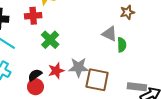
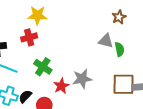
green cross: (50, 40) -> (43, 67), moved
black semicircle: (35, 75) -> (25, 96), moved
brown square: (97, 80) -> (124, 84), moved

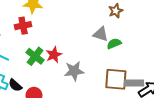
green semicircle: (120, 49) -> (114, 44), turned -104
red star: (61, 86) -> (54, 55), moved
black semicircle: (25, 96) -> (15, 85), turned -96

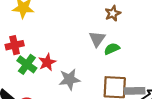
red cross: (23, 26) -> (15, 45), moved
gray triangle: (101, 34) -> (97, 39), turned 49

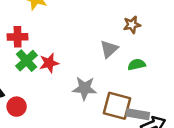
green semicircle: (112, 49) -> (137, 65), moved
gray star: (69, 79) -> (85, 88), moved

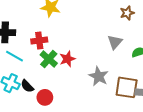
brown star: (132, 25) -> (127, 13), moved
gray star: (85, 88) -> (99, 76), turned 30

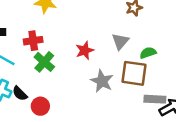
red star: (67, 59) -> (85, 50), moved
brown square: (127, 87) -> (134, 73), moved

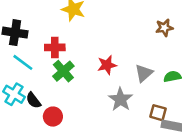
gray triangle: (120, 41) -> (144, 73), moved
brown square: (134, 73) -> (158, 113), moved, size x0.6

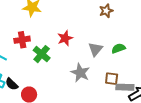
red star: (107, 65) -> (65, 38), moved
green cross: (63, 71) -> (42, 54), moved

